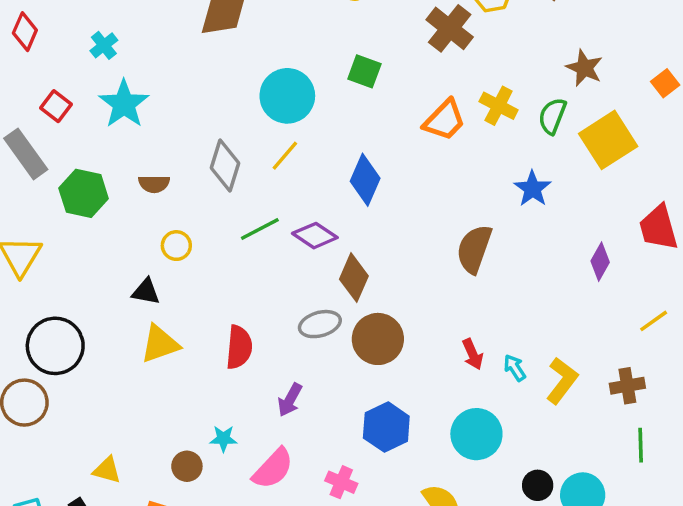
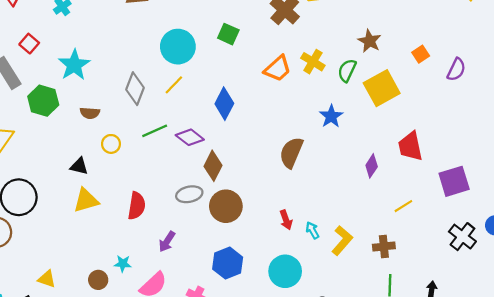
cyan star: (124, 104) -> (74, 65), moved
brown semicircle: (154, 184) -> (90, 113), moved
yellow circle: (176, 246) -> (111, 144), moved

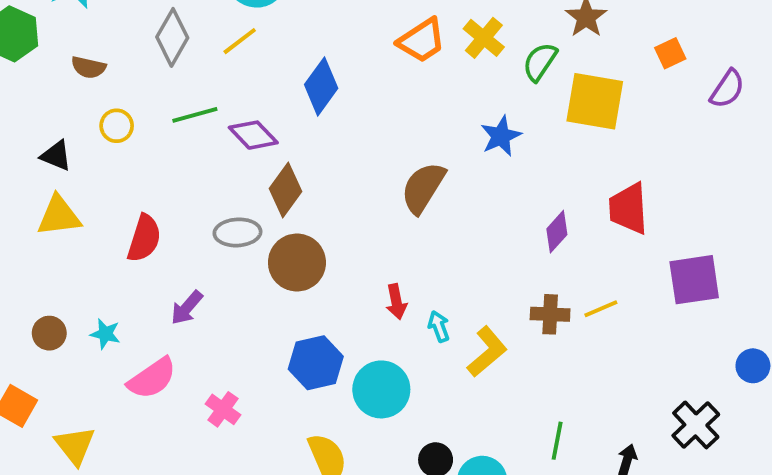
yellow square: (382, 88) -> (595, 101), turned 30
black cross: (462, 237) -> (696, 425), moved
brown cross: (384, 247) -> (550, 314), moved
blue hexagon: (228, 263) -> (316, 363), moved
brown circle: (98, 280) -> (49, 333), moved

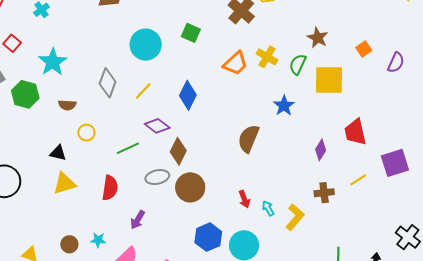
yellow line: (240, 41) -> (143, 91), moved
green line: (195, 115) -> (128, 148), moved
yellow line: (601, 309) -> (358, 180), moved

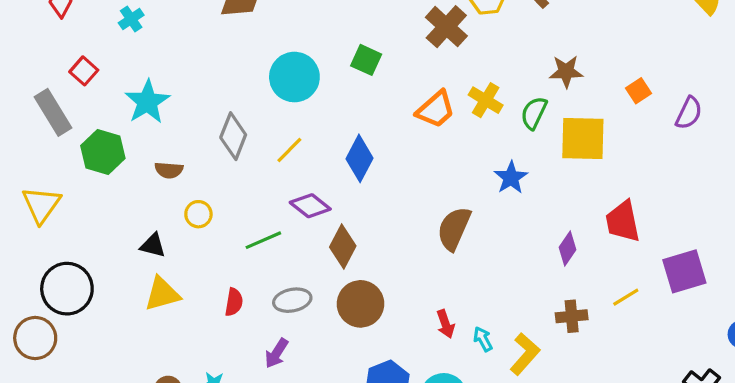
brown star: (318, 38) -> (566, 71), turned -30
gray ellipse: (157, 177) -> (292, 300), moved
red semicircle: (110, 188) -> (234, 302), size x0.7

